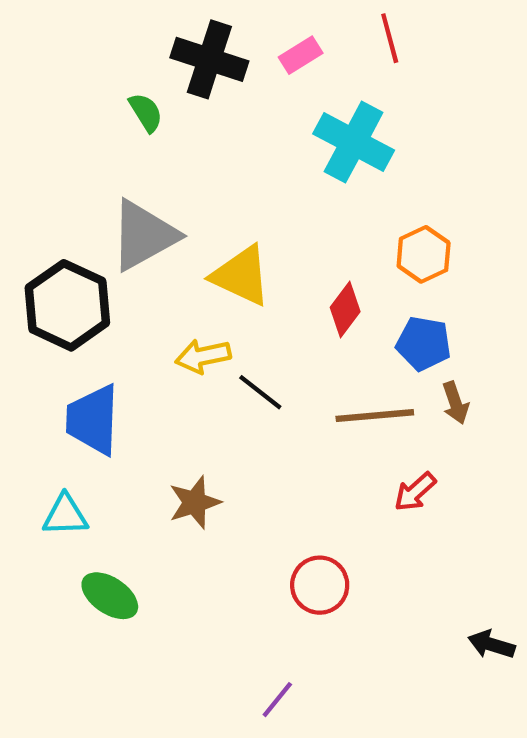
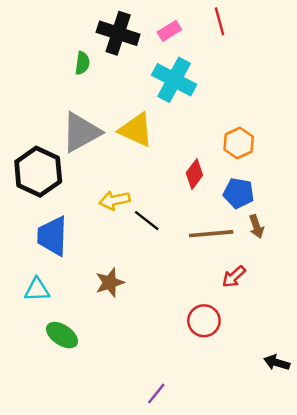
green semicircle: (146, 112) -> (82, 63), turned 40
cyan cross: (354, 142) -> (174, 80), moved
yellow triangle: (241, 276) -> (136, 130), moved
red circle: (320, 585) -> (204, 321), moved

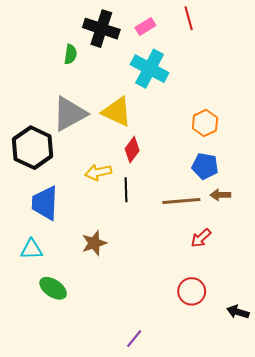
red diamond: (194, 174) -> (132, 150), moved
black line: (147, 221) -> (126, 190), turned 50
brown arrow: (256, 227) -> (220, 195), turned 108
red circle: (204, 321) -> (192, 291), moved

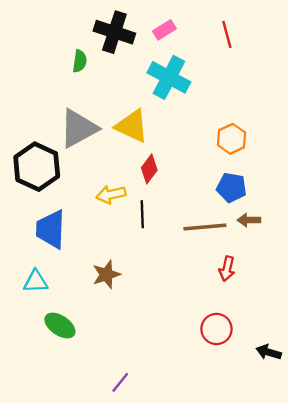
red line: (189, 18) -> (227, 34), moved
red arrow: (201, 238) -> (227, 269), turned -35
purple line: (134, 339) -> (120, 382), moved

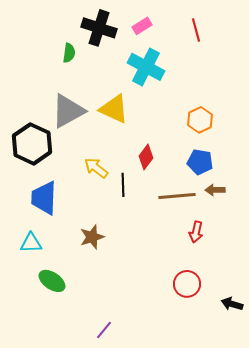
red diamond: (149, 169) -> (146, 157), moved
yellow arrow: (111, 194) -> (96, 168), turned 50

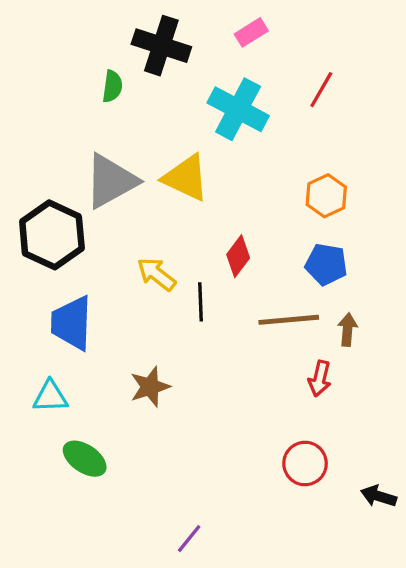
pink rectangle: (142, 26) -> (251, 32), moved
red line: (196, 30) -> (321, 90), moved, turned 45
brown arrow: (215, 190) -> (347, 330), moved, turned 96
purple line: (104, 330) -> (189, 539), moved

